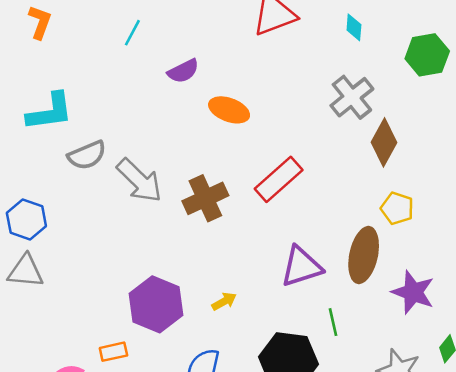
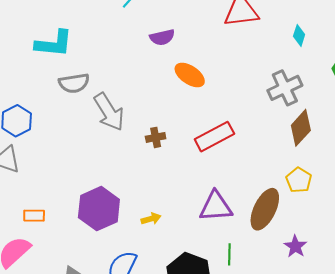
brown cross: (205, 198) -> (156, 137), size x0.6
purple star: (413, 292) -> (295, 246), size x0.7
orange rectangle: (113, 352) -> (34, 216), moved

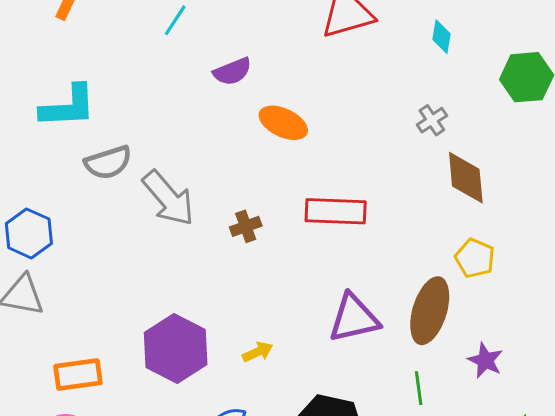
gray cross: (285, 88) -> (432, 120), size x0.6
brown diamond: (301, 128) -> (466, 178), turned -39
red rectangle: (214, 137) -> (336, 211), turned 39
orange rectangle: (34, 216) -> (78, 375), size x1.4
green line: (229, 254) -> (419, 388), moved

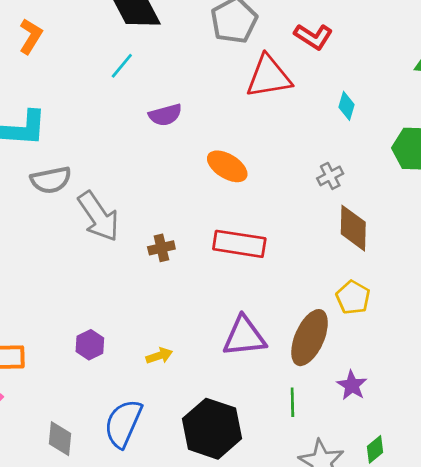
orange ellipse: (283, 123) -> (227, 166), moved
purple hexagon: (176, 349) -> (90, 345), size x0.5

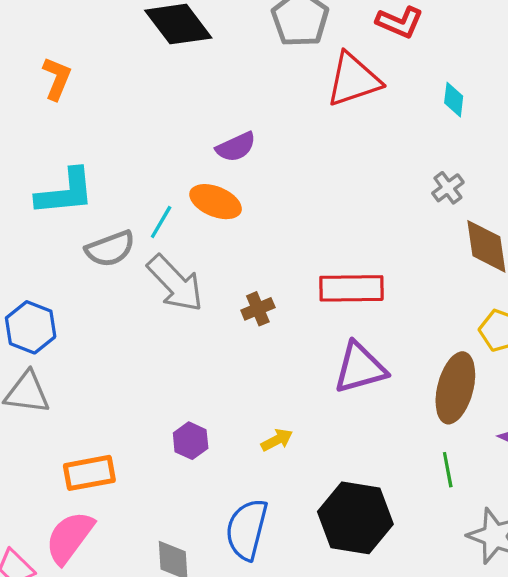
cyan line: (122, 66) -> (161, 222), moved
orange ellipse: (227, 166) -> (216, 202), moved
purple triangle: (244, 336) -> (360, 368), moved

